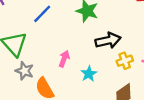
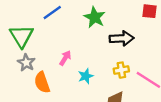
black arrow: (108, 40) -> (122, 38), moved

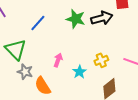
black arrow: (122, 38) -> (102, 18), moved
yellow cross: (121, 70) -> (101, 60), moved

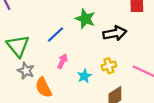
black arrow: (102, 18) -> (115, 33), moved
blue line: (38, 23) -> (55, 34), moved

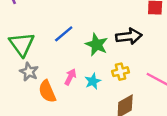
green star: (85, 19) -> (97, 45), moved
pink arrow: (62, 61) -> (70, 77), moved

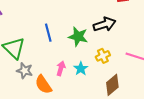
blue line: (64, 34) -> (48, 33), turned -54

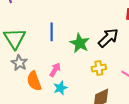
black arrow: (104, 24) -> (108, 38), turned -40
cyan star: (81, 69) -> (60, 88), moved

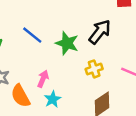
blue line: (52, 32) -> (32, 35), turned -42

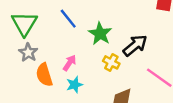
black arrow: (100, 32) -> (135, 45), moved
yellow cross: (94, 69) -> (111, 62), moved, turned 35

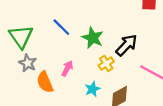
yellow cross: (111, 62) -> (106, 63), turned 35
cyan star: (75, 85) -> (92, 89), moved

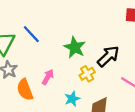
blue line: (61, 27) -> (31, 34), moved

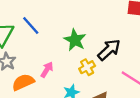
orange semicircle: (25, 90) -> (23, 82), turned 85

